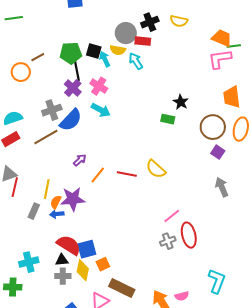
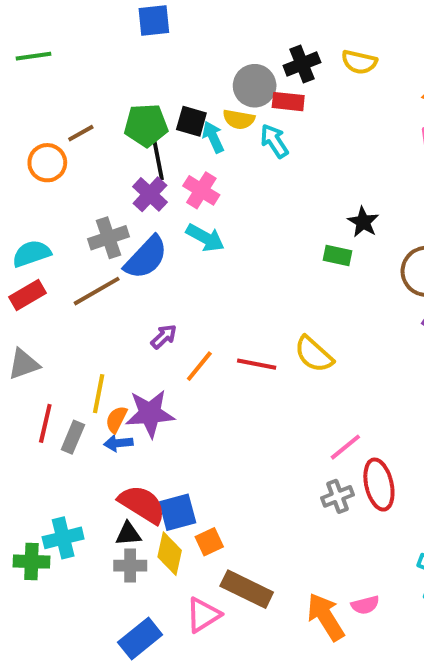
red line: (15, 187) -> (45, 423), moved
green cross: (13, 287) -> (31, 562), moved

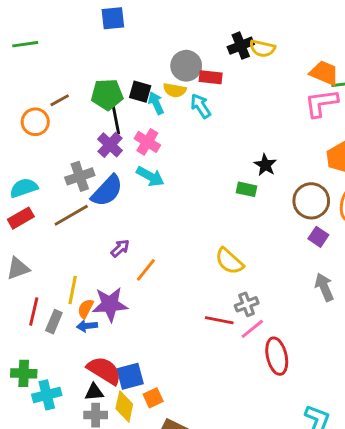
black cross: (302, 64) -> (241, 46), moved
red line: (257, 364) -> (219, 320), moved
gray cross: (338, 496) -> (247, 304), moved
green cross: (31, 562) -> (24, 373), moved

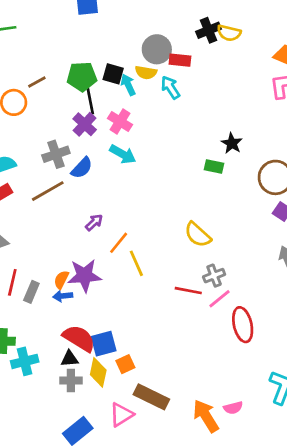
blue semicircle: (107, 191) -> (82, 168), size x0.7
yellow line: (73, 290) -> (136, 263), moved, turned -35

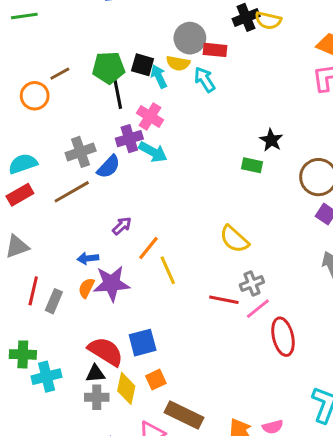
purple cross: (85, 124) -> (129, 139), moved, turned 30
blue arrow: (63, 296) -> (88, 258), moved
blue square: (104, 344) -> (143, 343), moved

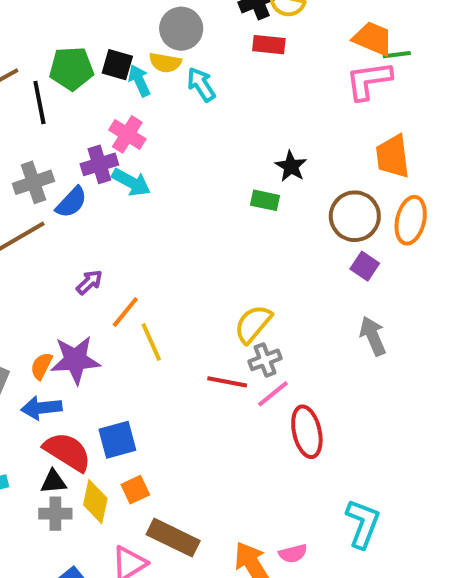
red rectangle: (215, 50) -> (269, 45), moved
black line: (117, 93) -> (39, 102), moved
yellow semicircle: (234, 239) -> (253, 324), moved, turned 88
blue arrow: (88, 258) -> (41, 408), moved, size x1.4

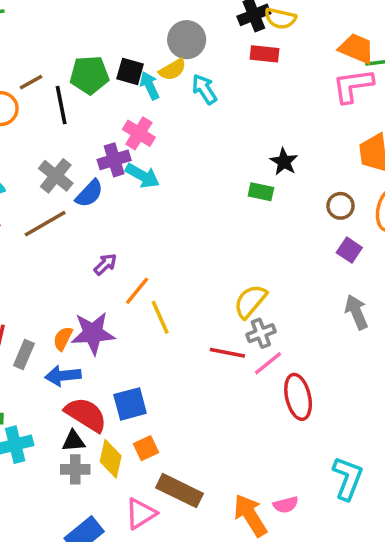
yellow semicircle: (165, 63) -> (172, 70), turned -40
gray cross: (33, 182) -> (56, 176), turned -32
brown circle: (355, 216) -> (341, 206), size x0.6

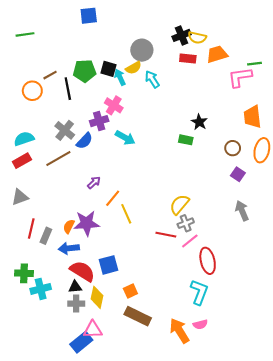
orange trapezoid: (356, 48) -> (217, 54), moved, turned -40
cyan arrow: (142, 176) -> (125, 138), moved
orange square: (146, 448) -> (130, 291), moved
cyan L-shape: (348, 478) -> (199, 292), moved
pink triangle: (141, 514) -> (93, 330), moved, turned 30

